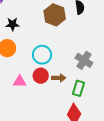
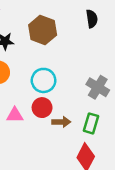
brown hexagon: (55, 15) -> (43, 30), moved
brown arrow: (59, 78) -> (61, 122), moved

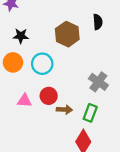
brown hexagon: (43, 30) -> (67, 34), moved
cyan circle: (44, 80) -> (42, 64), moved

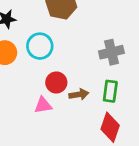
gray cross: (98, 82) -> (111, 52), turned -36
pink triangle: (25, 101) -> (43, 105), moved

